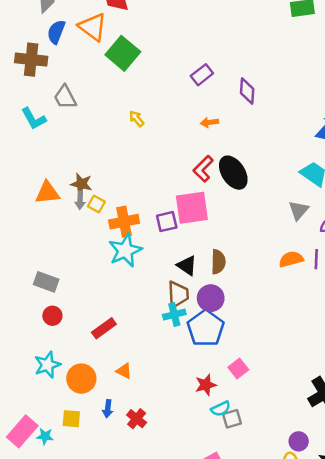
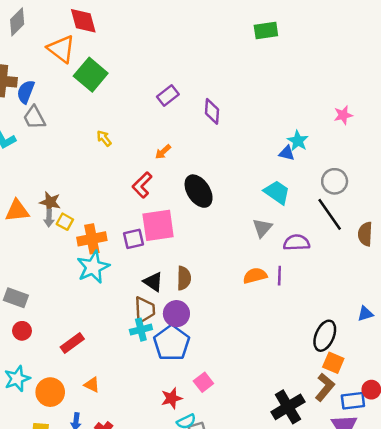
blue semicircle: (56, 32) -> (26, 92), moved
orange arrow: (209, 122) -> (163, 152), moved, turned -35
red L-shape: (203, 169) -> (142, 185), moved

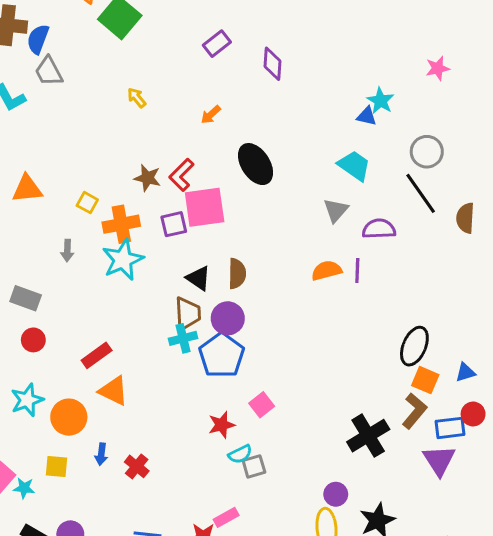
red L-shape: (142, 185) -> (181, 175), moved
brown star: (50, 202) -> (148, 178), moved
gray arrow: (49, 218) -> (67, 250), moved
blue triangle: (365, 314) -> (465, 372), moved
orange triangle: (92, 385) -> (114, 391), moved, size x1.5

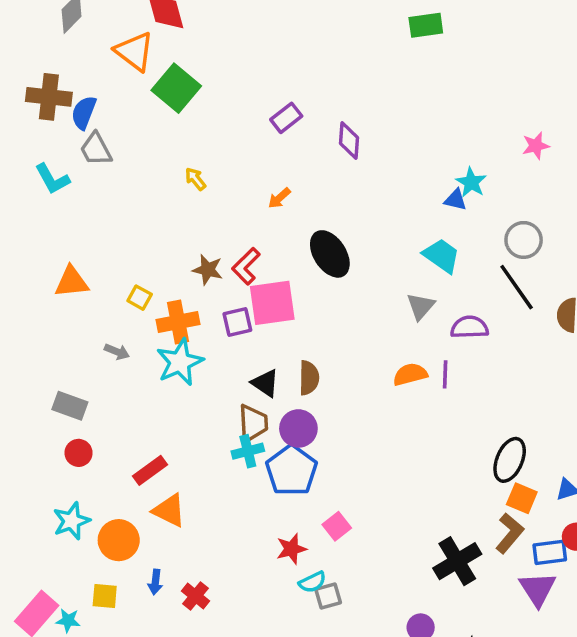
gray arrow: (67, 250) -> (117, 352), turned -70

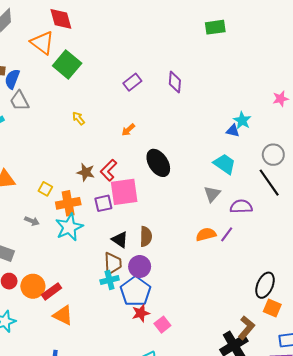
purple diamond: (349, 141) -> (175, 82), moved
purple line: (445, 374) -> (227, 234), turned 35
brown L-shape: (510, 533) -> (246, 328), moved
orange circle: (119, 540) -> (33, 286), moved
red star: (291, 549) -> (141, 313), moved

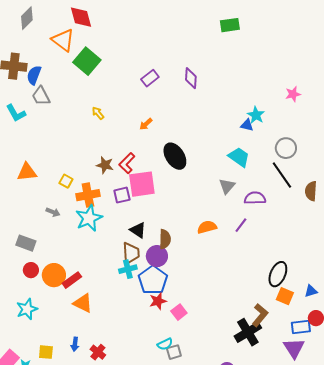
orange semicircle: (206, 234) -> (207, 227), moved
brown semicircle: (146, 236) -> (165, 239), moved

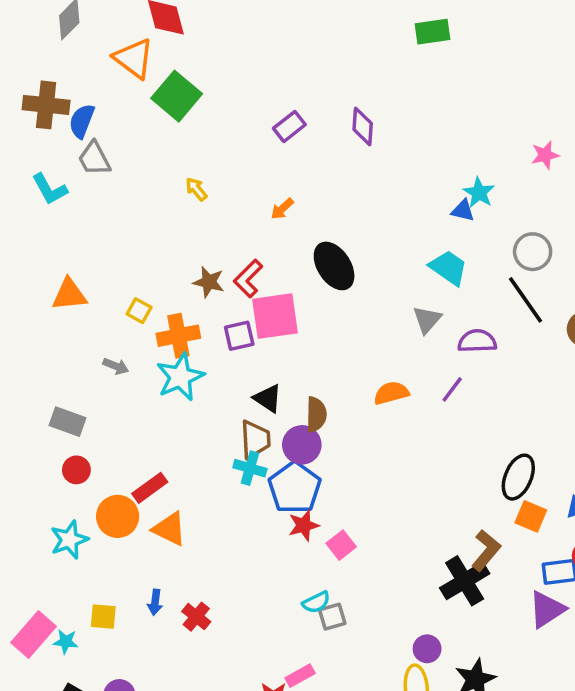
cyan cross: (128, 269) -> (250, 468), turned 30
orange circle: (54, 275) -> (118, 516), moved
purple triangle: (294, 348) -> (547, 609), turned 30

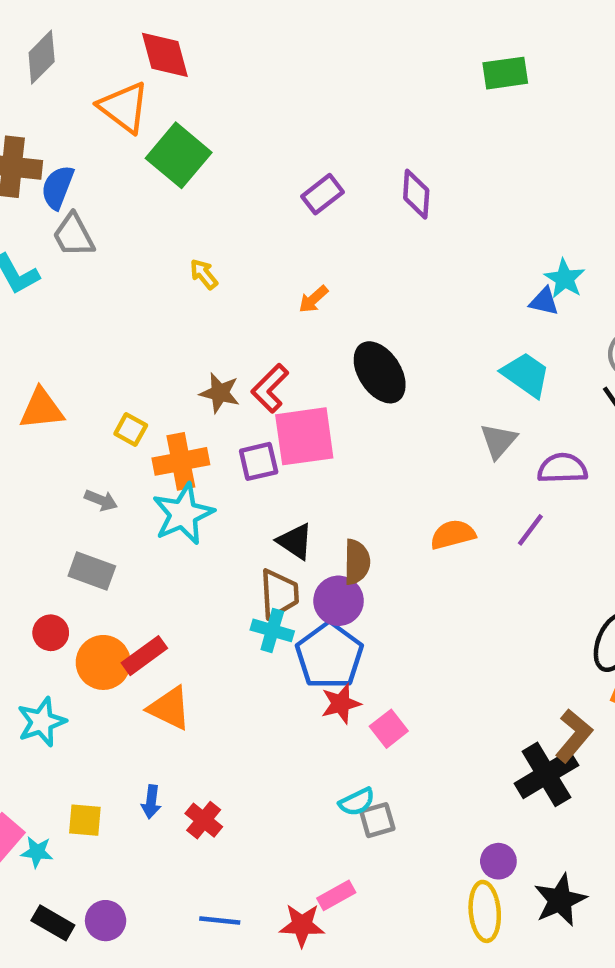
gray rectangle: (67, 422) -> (92, 571), moved
orange circle: (118, 516) -> (103, 662), moved

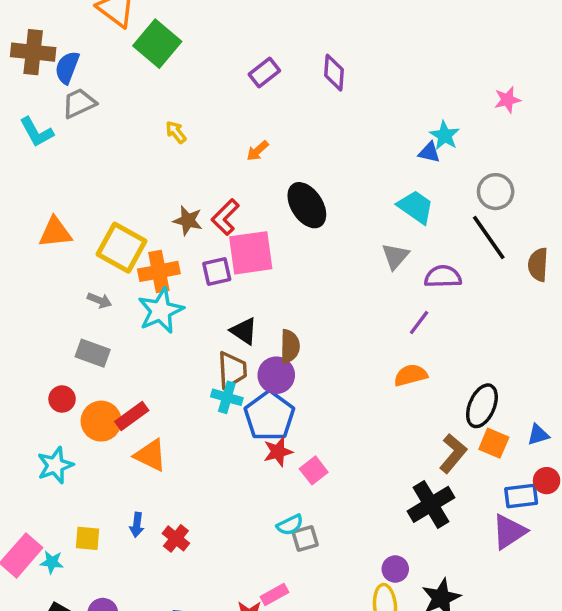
gray trapezoid: (74, 235) -> (79, 103), turned 93
yellow square: (131, 429) -> (122, 248), size x2.0
orange semicircle: (453, 535) -> (411, 375), moved
brown L-shape: (574, 736) -> (453, 453), moved

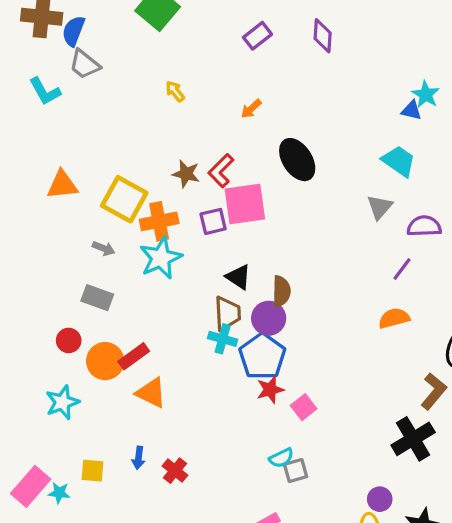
gray trapezoid: (79, 103) -> (85, 64), turned -116

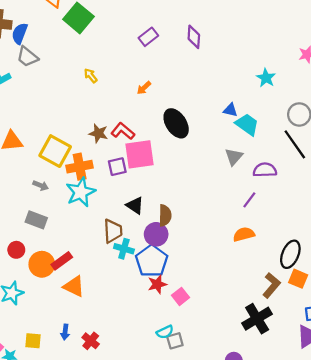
blue triangle: (411, 110) -> (230, 110), moved
red L-shape: (221, 171) -> (123, 131), turned 85
brown trapezoid: (227, 313) -> (113, 231), moved

